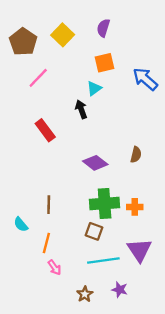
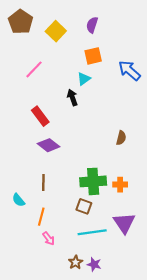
brown pentagon: (23, 42) -> (21, 22), moved
purple diamond: (95, 163) -> (49, 145), moved
purple star: (120, 290) -> (94, 264), moved

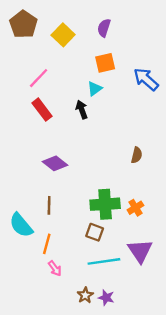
red rectangle: (40, 116) -> (42, 110), moved
orange cross: (120, 185) -> (135, 208), turned -32
cyan semicircle: (18, 200) -> (21, 225), size x1.6

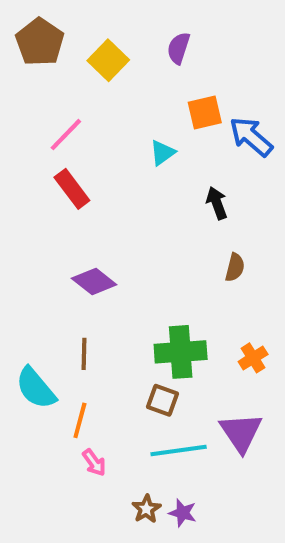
orange square: (105, 63) -> (205, 112), moved
black arrow: (82, 110) -> (217, 203), moved
orange cross: (135, 208) -> (253, 358), moved

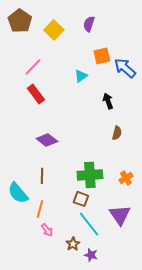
cyan line: (179, 451) -> (89, 224), turned 60
brown star: (146, 509) -> (73, 244), moved

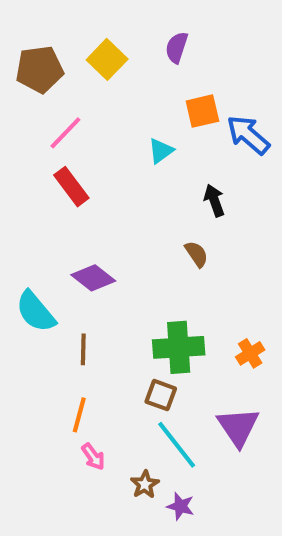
brown pentagon: (20, 21) -> (40, 69), moved, turned 30
brown semicircle: (117, 133) -> (196, 254), moved, turned -48
cyan semicircle: (18, 193) -> (36, 312), moved

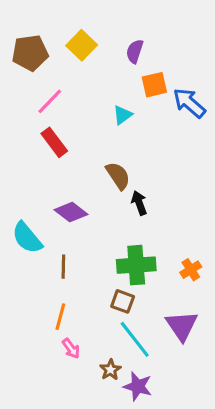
purple semicircle: (177, 47) -> (135, 51), moved
black arrow: (214, 200) -> (139, 203), moved
brown semicircle: (196, 254) -> (118, 176), moved, size x1.4
purple star: (181, 506) -> (138, 386), size x1.4

